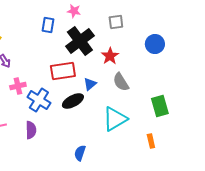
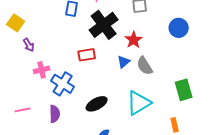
red rectangle: (63, 71) -> (87, 55), size x0.7
blue triangle: (90, 84) -> (124, 62), moved
black ellipse: (73, 101) -> (97, 104), moved

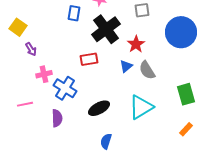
blue circle: (179, 28) -> (181, 32), size x1.6
pink line: (23, 110) -> (25, 104), moved
orange rectangle: (175, 125) -> (186, 129), moved, turned 56

